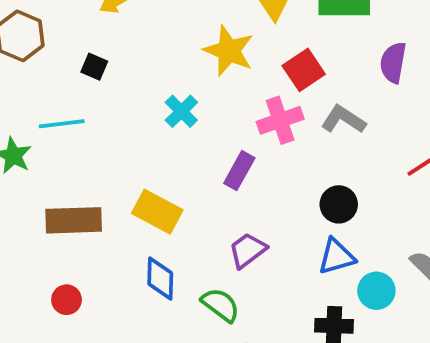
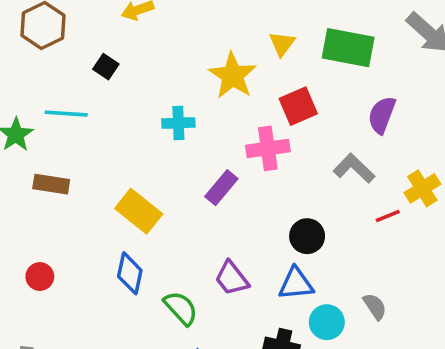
cyan cross: (181, 111) -> (178, 123), turned 32
gray L-shape: (343, 120) -> (354, 168), moved
brown rectangle: (74, 220) -> (51, 184), moved, size x0.7
purple trapezoid: (248, 250) -> (232, 278), moved, turned -102

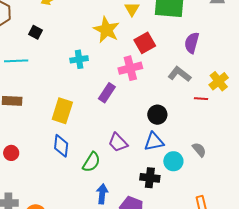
yellow rectangle: (139, 211) -> (62, 111), turned 75
red line: (388, 216) -> (201, 99), turned 32
green semicircle: (181, 308) -> (91, 162), turned 80

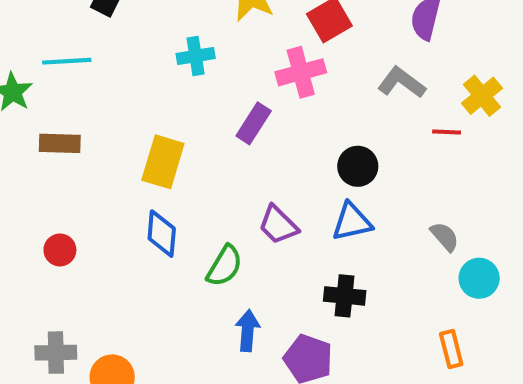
cyan circle: (173, 161) -> (479, 278), moved

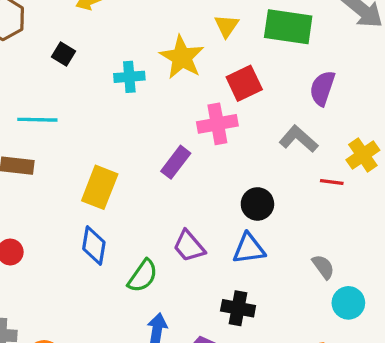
cyan cross: (196, 56) -> (129, 77), moved
cyan line: (67, 61) -> (37, 120), moved

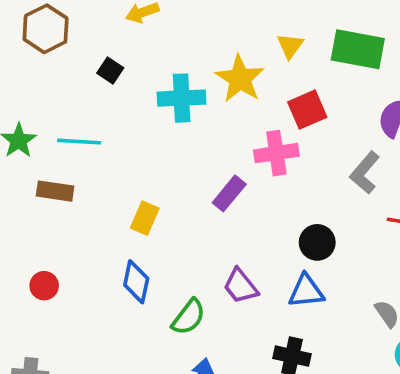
cyan cross: (129, 77) -> (182, 98), size x1.4
gray L-shape: (299, 139) -> (365, 173), turned -93
yellow rectangle: (100, 187) -> (145, 218), size x0.7

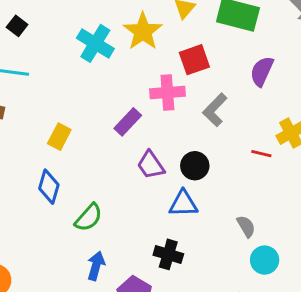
black square: (110, 71) -> (17, 26), moved
cyan cross: (182, 98) -> (95, 43), turned 30
gray L-shape: (365, 173) -> (215, 110), moved
purple trapezoid: (240, 286) -> (151, 165), moved

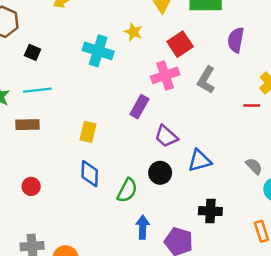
yellow star: (143, 31) -> (133, 32), size x0.6
black circle: (195, 166) -> (160, 173), moved
black cross: (168, 254) -> (210, 211), moved

